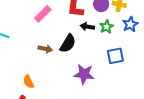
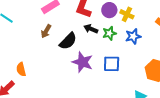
brown arrow: (45, 49) -> (46, 31), moved, turned 96
purple star: (84, 74) -> (82, 62), moved

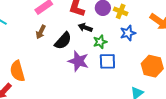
green star: (109, 33) -> (100, 42), moved
orange semicircle: (21, 69) -> (17, 71), size x1.5

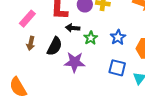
blue star: (128, 33) -> (118, 37), moved
blue square: (107, 61) -> (117, 68), moved, turned 30

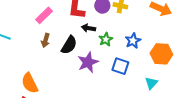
purple star: (75, 62) -> (88, 62), turned -30
blue square: (117, 68) -> (120, 66), moved

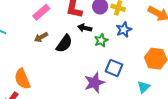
brown arrow: (46, 40) -> (41, 37), turned 40
blue star: (133, 41) -> (124, 30), moved
purple star: (88, 62) -> (94, 83), moved

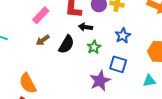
blue star: (124, 30) -> (123, 36), moved
green star: (101, 40) -> (94, 47), moved
cyan triangle: (144, 87) -> (149, 81), turned 40

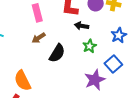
pink rectangle: (41, 15) -> (37, 13), turned -60
black semicircle: (66, 44) -> (57, 53), moved
blue square: (118, 64) -> (113, 64), turned 30

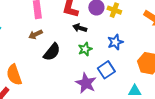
purple star: (95, 80) -> (86, 83), turned -30

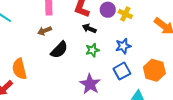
blue square: (106, 70) -> (122, 71), moved

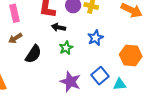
blue square: (122, 71) -> (100, 76), moved

